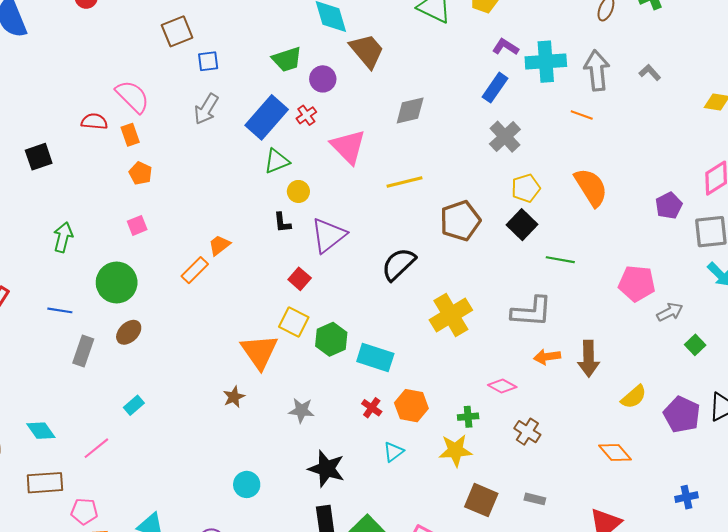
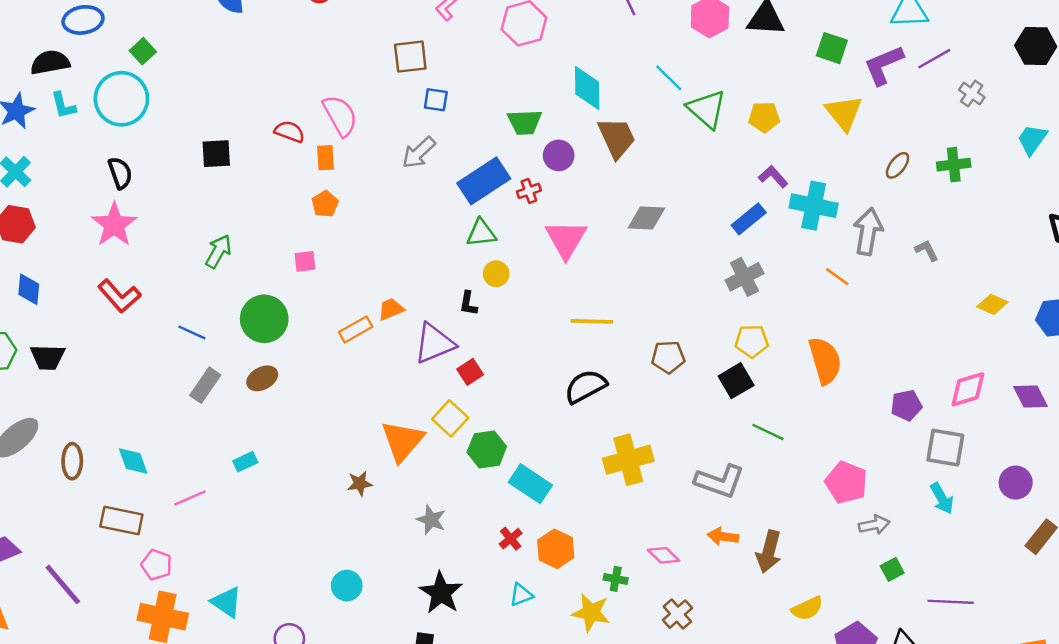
yellow line: (405, 182) -> (592, 321), moved
brown pentagon: (460, 221) -> (668, 357), size x0.7
purple triangle: (329, 235) -> (434, 343), moved

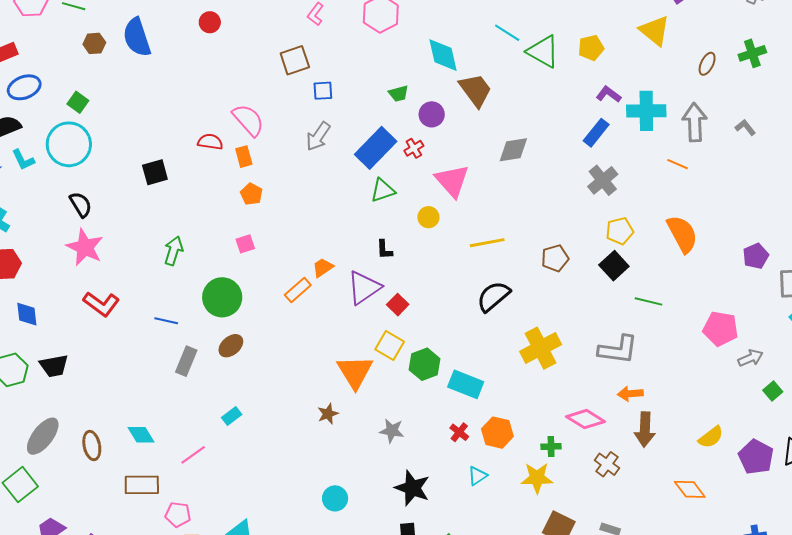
green trapezoid: (525, 122) -> (398, 93), size x0.7
yellow circle: (496, 274) -> (428, 217), moved
brown arrow: (769, 552) -> (645, 429), moved
pink diamond: (663, 555) -> (586, 419), size x1.4

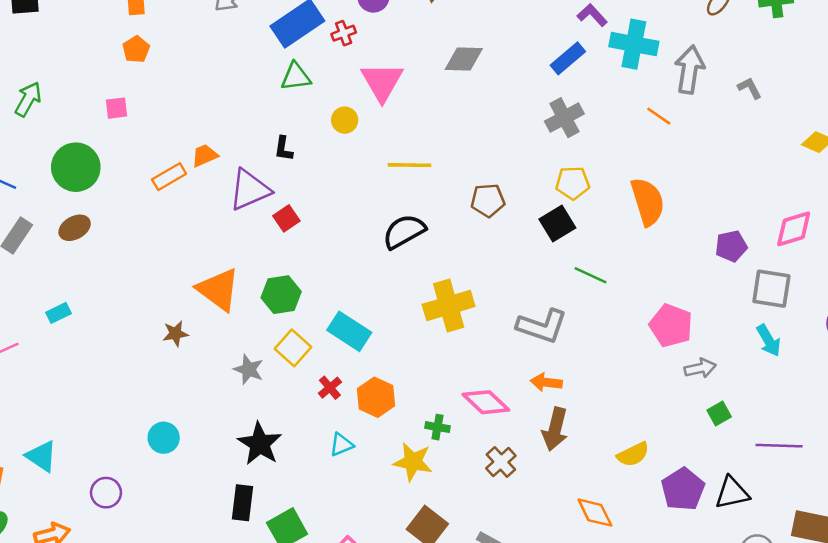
yellow square: (390, 346) -> (293, 348), moved
green hexagon: (425, 364) -> (281, 295), moved
orange triangle: (355, 372) -> (218, 290), turned -33

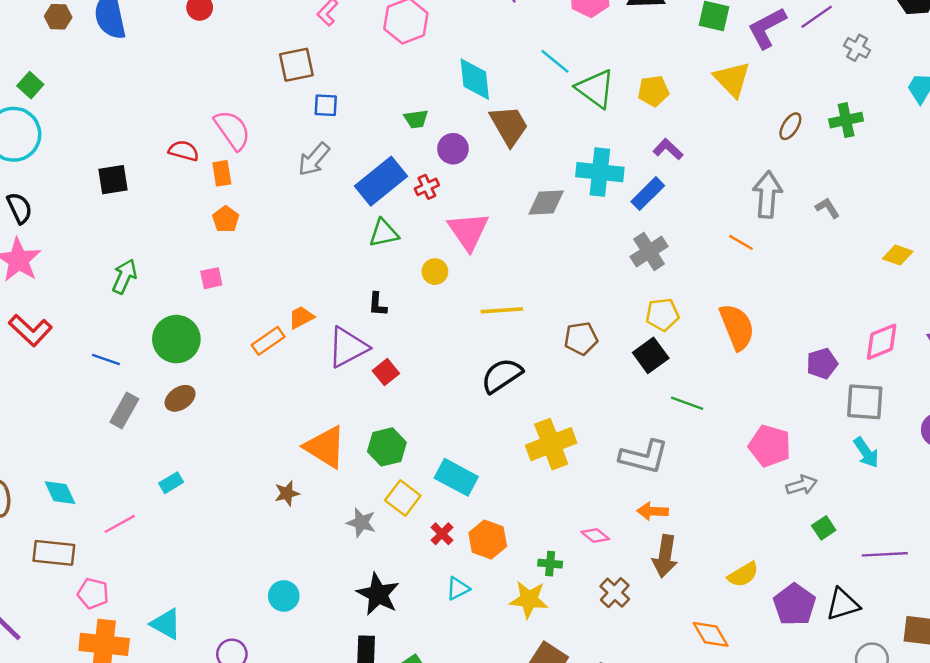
cyan cross: (634, 44) -> (600, 172), moved
pink diamond: (486, 402) -> (595, 536), size x0.6

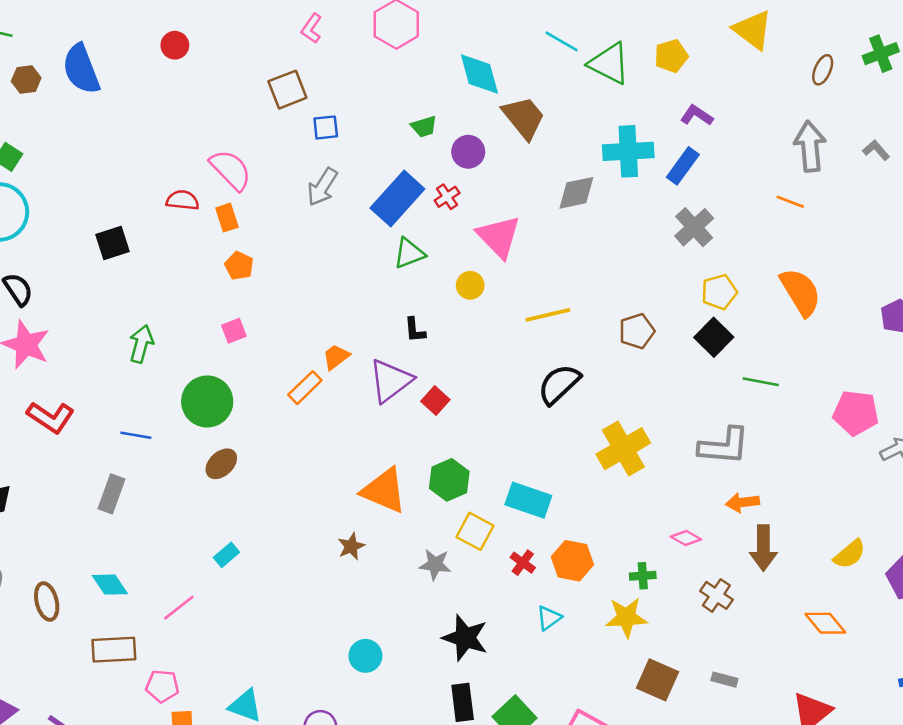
gray rectangle: (124, 411) -> (111, 494), moved

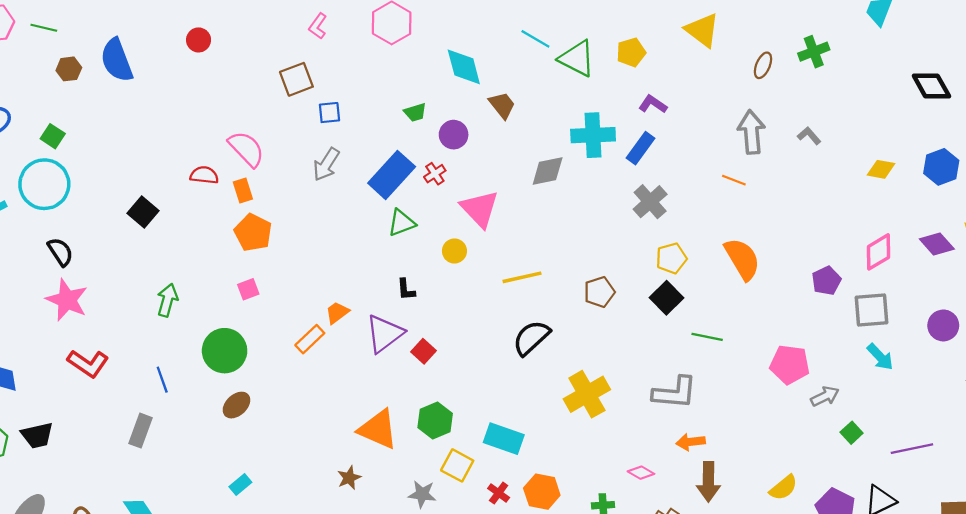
brown trapezoid: (524, 118) -> (502, 105), size x0.7
black square: (112, 243) -> (143, 212), turned -32
orange pentagon: (239, 266) -> (253, 233), size x1.5
blue line: (136, 435) -> (162, 380), turned 60

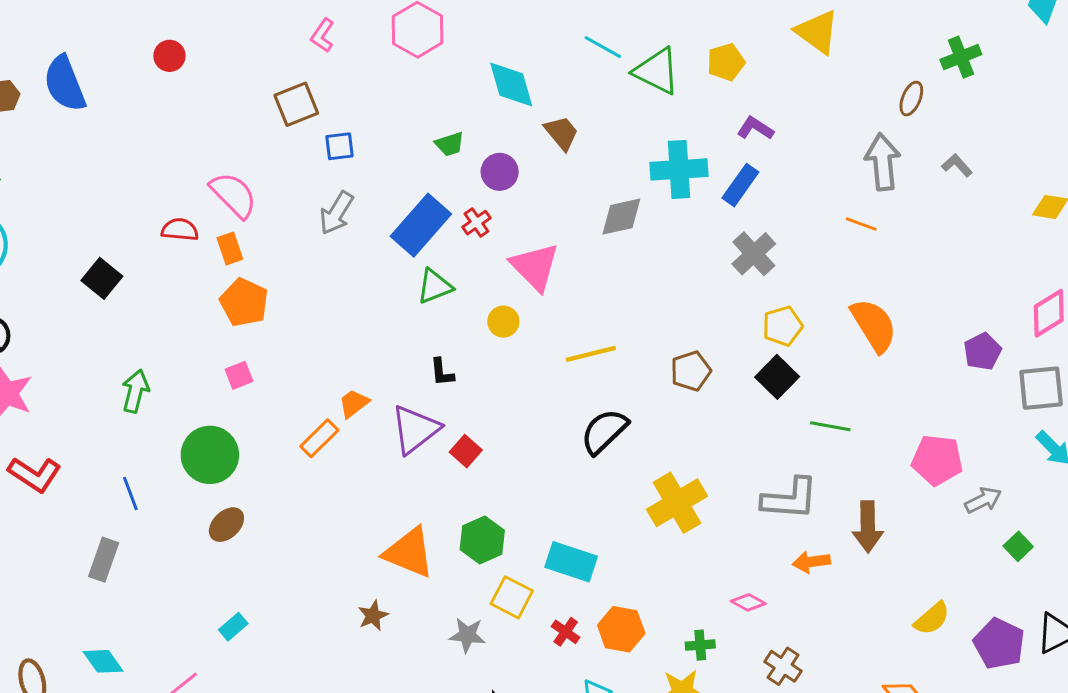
brown ellipse: (763, 65) -> (911, 99), moved
brown arrow: (708, 482) -> (868, 527), moved

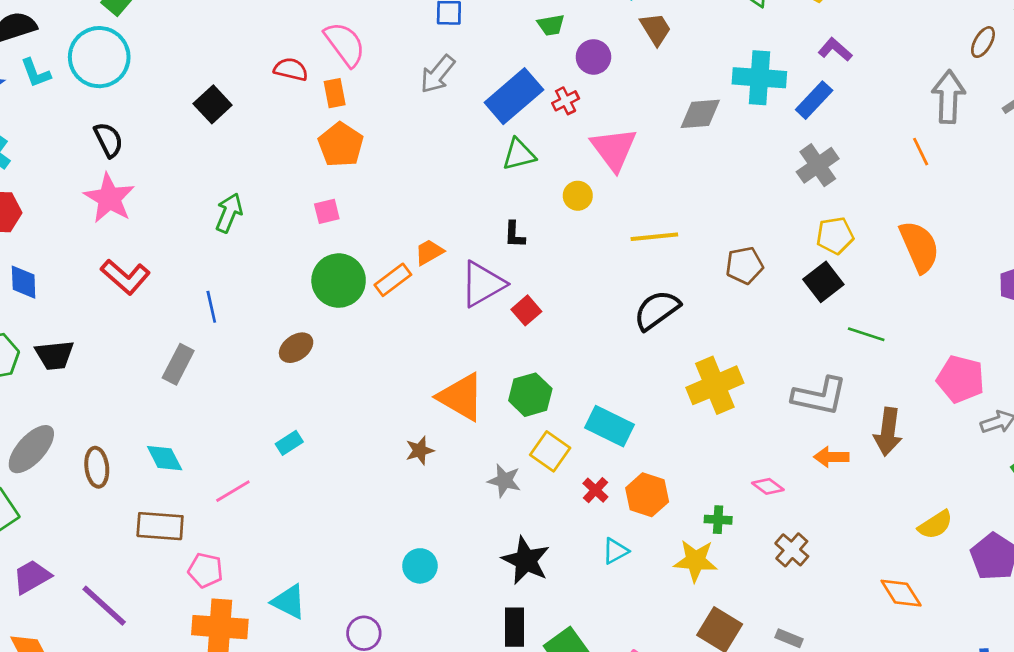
orange line: (861, 224) -> (921, 152), turned 36
green circle: (210, 455) -> (339, 281), moved

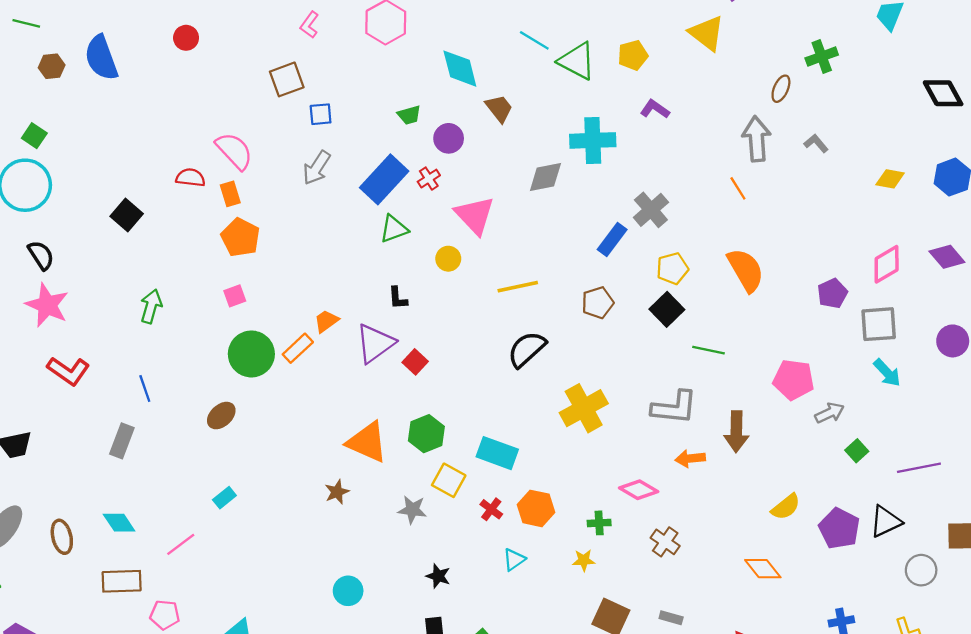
blue rectangle: (814, 100) -> (612, 239), moved
pink diamond: (768, 486) -> (639, 490), size x1.4
black star: (526, 560) -> (438, 576), size x0.6
yellow star: (696, 561) -> (584, 560), size x0.6

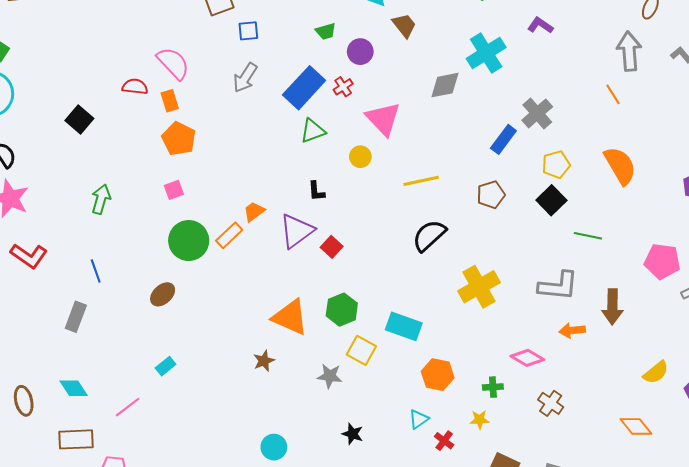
cyan cross: (593, 140) -> (486, 53), turned -30
red cross: (491, 509) -> (444, 441), moved

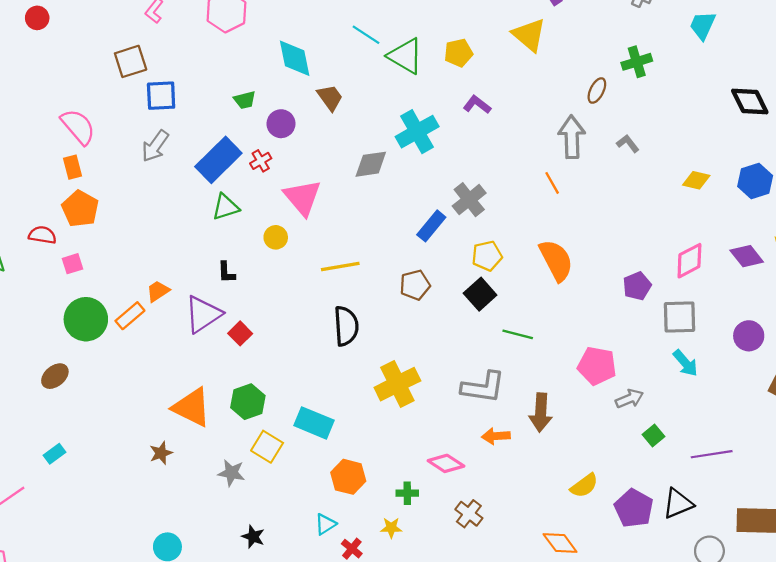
blue square: (248, 31) -> (161, 96), size x1.4
red semicircle: (135, 87) -> (42, 235), moved
black semicircle: (429, 235) -> (346, 326), turned 126

